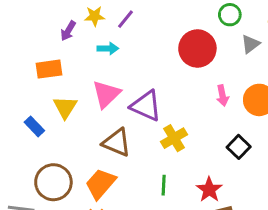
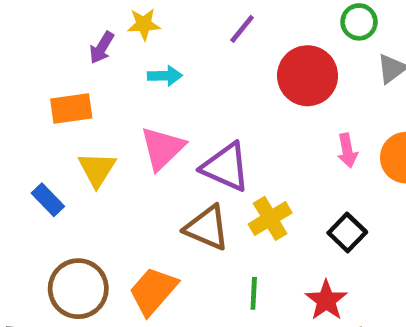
purple line: (125, 19) -> (242, 29), moved
brown triangle: (117, 143) -> (207, 228), moved
black square: (239, 147) -> (347, 232), moved

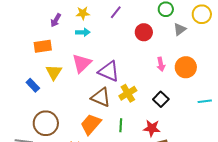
yellow star: (144, 24) -> (83, 13), moved
red circle: (308, 76) -> (144, 32), size x0.7
orange trapezoid: (153, 291) -> (91, 124), moved
red star: (326, 300) -> (152, 128), turned -30

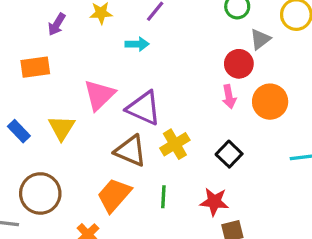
cyan arrow: (83, 32) -> (137, 44), moved
red circle: (144, 32) -> (239, 64), moved
yellow triangle: (54, 72) -> (62, 128), moved

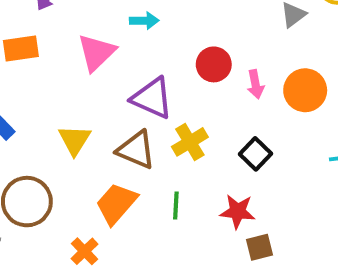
red circle: (239, 64) -> (214, 64), moved
pink triangle: (99, 95) -> (96, 52), moved
yellow triangle: (62, 128) -> (75, 140), moved

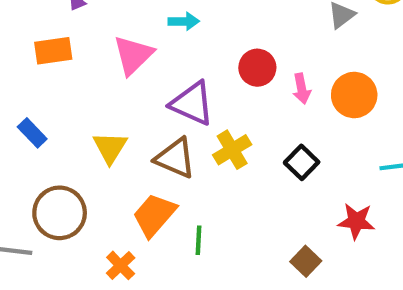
green line: (176, 206) -> (198, 240), moved
red star: (238, 212) -> (356, 221), moved
brown square: (259, 247) -> (306, 261), turned -32

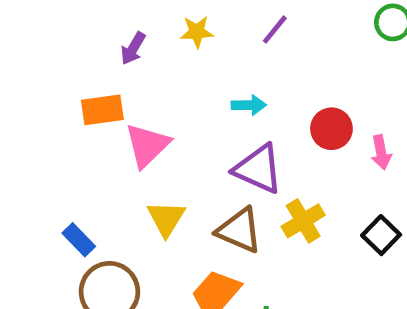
cyan arrow: (184, 21) -> (249, 105), moved
pink triangle: (133, 55) -> (147, 145), moved
blue rectangle: (32, 133) -> (79, 240), moved

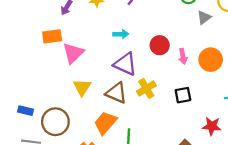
black square: (381, 235) -> (183, 95), turned 35
blue rectangle: (79, 240) -> (26, 111), moved, turned -32

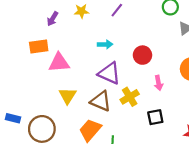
pink triangle: (73, 53) -> (59, 63), turned 40
pink arrow: (183, 56) -> (159, 83), moved
black square: (183, 95) -> (155, 117), moved

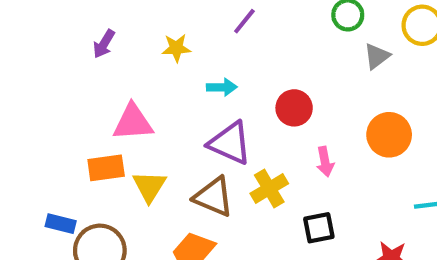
yellow star: (81, 11) -> (176, 48), moved
purple arrow: (53, 19) -> (104, 44), moved
orange rectangle: (39, 47) -> (106, 168), moved
blue rectangle: (13, 118) -> (61, 224), moved

